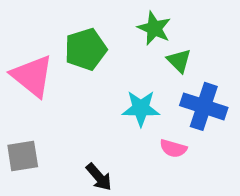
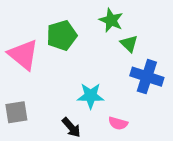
cyan star: (141, 108) -> (91, 96), moved
pink semicircle: (173, 148) -> (118, 123), moved

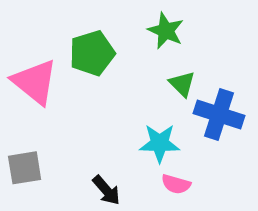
green triangle: (129, 44) -> (182, 84), moved
cyan star: (91, 96) -> (160, 143), moved

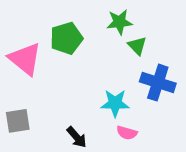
green star: (166, 31) -> (119, 22), turned -30
green triangle: (182, 84) -> (137, 46), moved

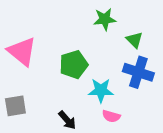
green pentagon: (66, 38) -> (74, 64), moved
green triangle: (137, 46) -> (134, 40), moved

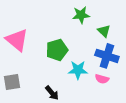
pink semicircle: (111, 116) -> (102, 79), moved

